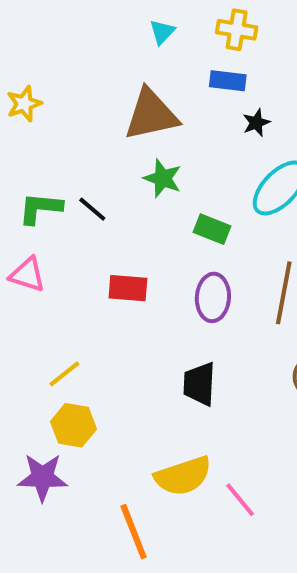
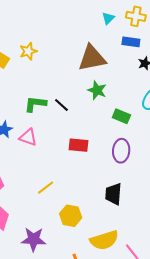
cyan triangle: (162, 32) -> (108, 18), moved
yellow hexagon: (73, 425) -> (71, 216), moved

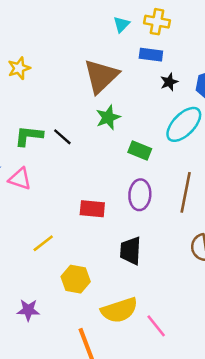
brown triangle: (92, 58) -> (101, 76), turned -32
green star: (97, 90) -> (108, 117), turned 30
red rectangle: (78, 145) -> (92, 209), moved
purple star: (34, 239) -> (28, 310), size x0.7

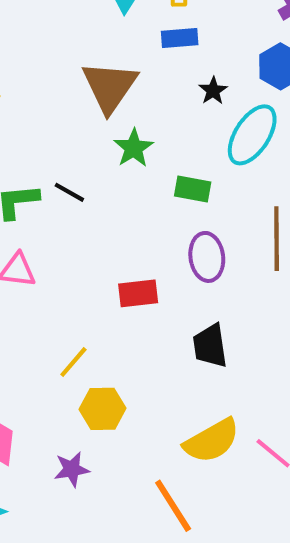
black star: (169, 82) -> (213, 91), moved
yellow hexagon: (76, 279) -> (103, 409), moved

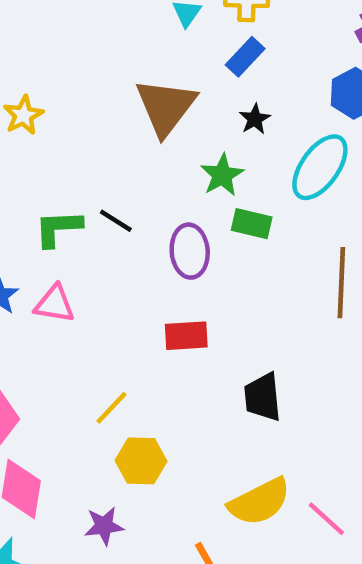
blue rectangle: (180, 38) -> (245, 57), turned -45
black star: (213, 91) -> (255, 119), moved
green star: (134, 148) -> (222, 175), moved
purple ellipse: (207, 257) -> (190, 251), moved

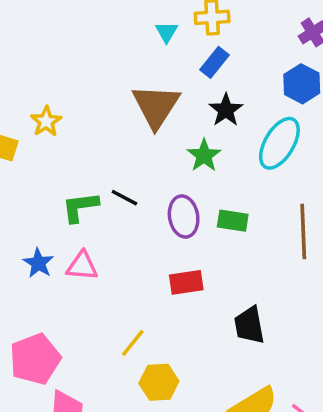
black star: (255, 119) -> (226, 110), size x1.4
green rectangle: (252, 224) -> (233, 221), moved

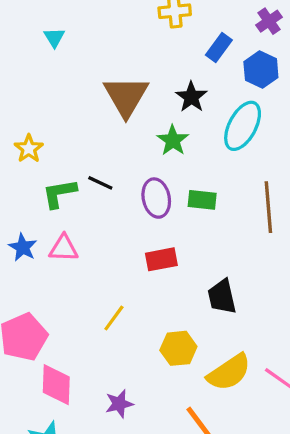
cyan triangle: (166, 32) -> (54, 37), moved
blue rectangle: (214, 62) -> (219, 48), moved
yellow star: (46, 121) -> (29, 149), moved
yellow hexagon: (159, 382) -> (178, 348), moved

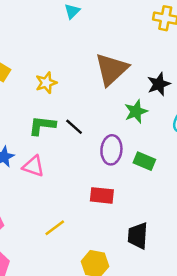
yellow star: (29, 149) -> (46, 83), moved

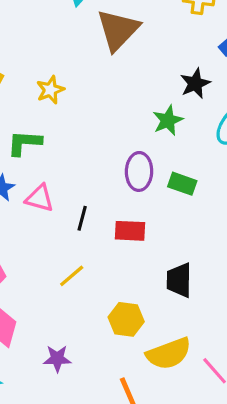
brown triangle: (111, 69) -> (118, 30), moved
green L-shape: (42, 125) -> (24, 143), moved
black line: (74, 127) -> (82, 218), moved, turned 66

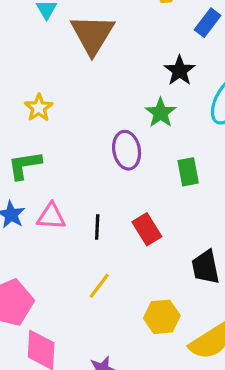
purple ellipse: (139, 171) -> (127, 150), moved
green rectangle: (182, 184) -> (188, 172), turned 72
red rectangle: (130, 231) -> (147, 229), turned 68

